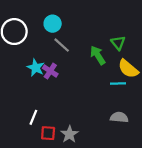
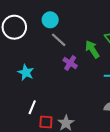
cyan star: (36, 68) -> (26, 72), moved
purple cross: (50, 71) -> (70, 63), moved

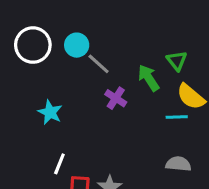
cyan circle: (50, 20) -> (77, 45), moved

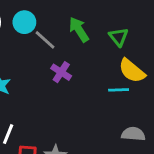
green arrow: (149, 78) -> (79, 30), moved
gray semicircle: (178, 164) -> (133, 134), moved

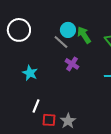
cyan circle: (24, 22) -> (68, 30), moved

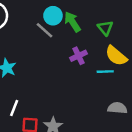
purple cross: (72, 64) -> (78, 56), moved, turned 32

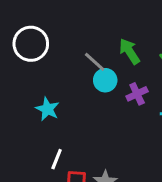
cyan circle: (53, 16) -> (105, 80), moved

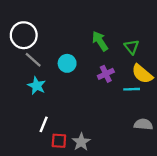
gray line: (95, 62) -> (33, 60), moved
cyan circle: (105, 80) -> (67, 63), moved

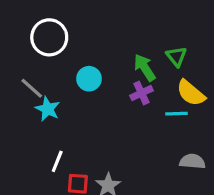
white circle: (24, 35) -> (49, 37), moved
green arrow: (100, 41) -> (145, 68), moved
gray line: (33, 60) -> (32, 88), moved

